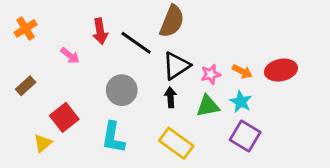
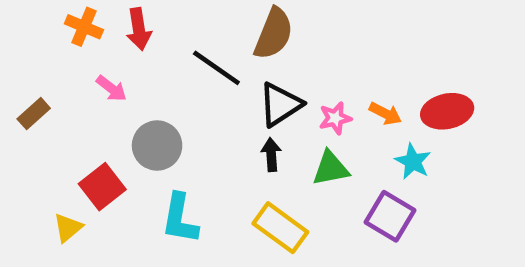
orange cross: (26, 28) -> (84, 27), moved, turned -35
red arrow: (100, 31) -> (139, 29), moved
brown rectangle: (26, 86) -> (34, 114), moved
gray circle: (122, 90) -> (157, 146), moved
cyan star: (241, 102) -> (413, 161), moved

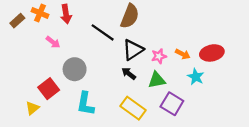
brown rectangle: (34, 114) -> (17, 21), moved
black arrow: (271, 155) -> (129, 74), turned -48
purple square: (390, 216) -> (172, 104), moved

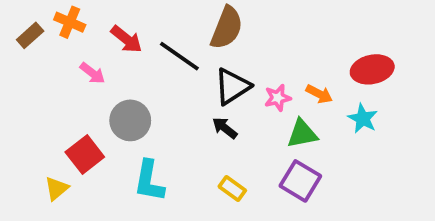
red arrow: (66, 14) -> (126, 39), moved, turned -42
red ellipse: (212, 53) -> (372, 69), moved
cyan star: (196, 77) -> (363, 119), moved
green triangle: (157, 80) -> (302, 134), moved
yellow rectangle: (133, 108) -> (232, 188), size x0.6

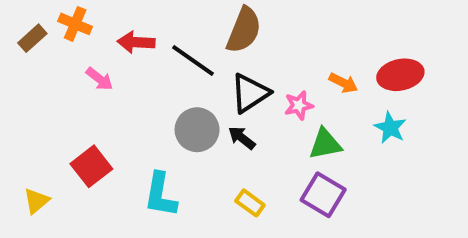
red arrow: (126, 39) -> (136, 42), turned 144
orange arrow: (319, 94) -> (343, 83), moved
gray circle: (130, 120) -> (197, 130), moved
yellow triangle: (57, 188) -> (36, 201), moved

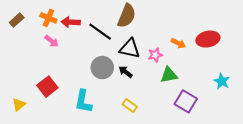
orange cross: (75, 24) -> (48, 18), moved
black triangle: (250, 93) -> (130, 49), turned 45
cyan star: (390, 128) -> (222, 81), moved
purple square: (323, 195) -> (186, 101), moved

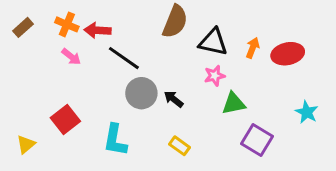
black line: (100, 32) -> (124, 58), moved
orange arrow: (178, 43) -> (253, 48), moved, turned -96
black triangle: (130, 49) -> (213, 42), moved

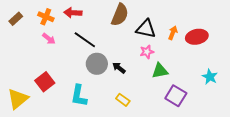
red arrow: (98, 30) -> (73, 13), moved
yellow triangle: (26, 144) -> (18, 99), size x1.6

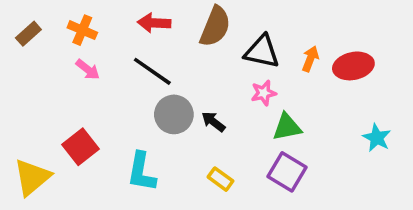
red arrow: (73, 13) -> (154, 23), moved
purple square: (176, 96) -> (287, 172), moved

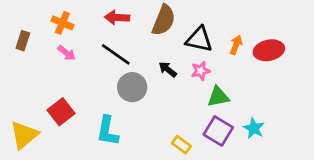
brown rectangle: (28, 34) -> (23, 41), moved, turned -30
black arrow: (213, 122) -> (168, 69), moved
cyan star: (377, 138) -> (254, 128), moved
yellow rectangle: (221, 179) -> (181, 145), moved

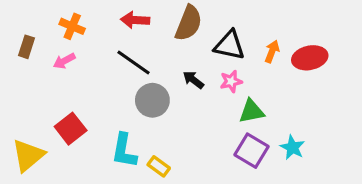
pink arrow: (67, 53) -> (64, 61), moved, turned 114
yellow rectangle: (181, 145) -> (159, 166), moved

